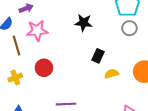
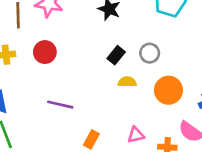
gray circle: (129, 28) -> (150, 53), moved

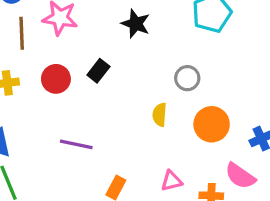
black rectangle: (116, 55) -> (98, 71), moved
yellow semicircle: (127, 82) -> (160, 115), turned -84

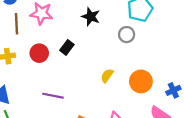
gray circle: (187, 78) -> (127, 35), moved
yellow semicircle: (160, 115) -> (107, 76), turned 32

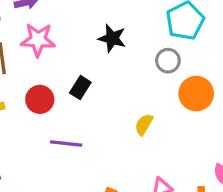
orange circle: (141, 81) -> (196, 94), moved
purple line: (53, 96) -> (66, 144), moved

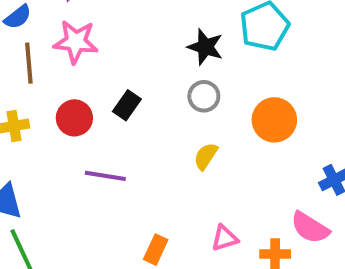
black star: (112, 38) -> (205, 47), moved
gray circle: (168, 61) -> (204, 96), moved

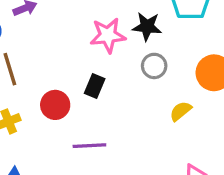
pink star: (76, 42) -> (108, 35), moved
yellow semicircle: (206, 156) -> (181, 111), moved, turned 30

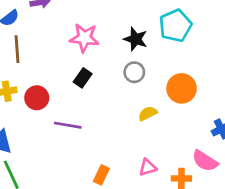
pink star: (108, 35) -> (84, 38), moved
red circle: (55, 105) -> (37, 98), moved

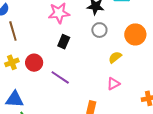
purple line: (68, 125) -> (60, 77), turned 36
pink triangle: (148, 167) -> (113, 84), moved

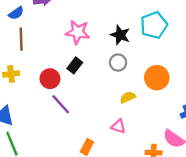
red circle: (34, 63) -> (50, 79), moved
pink triangle: (113, 84) -> (118, 126), turned 32

